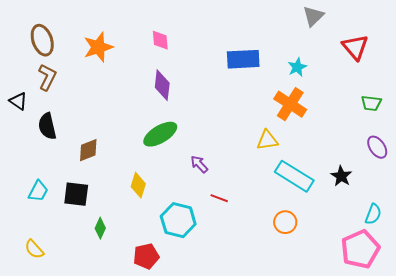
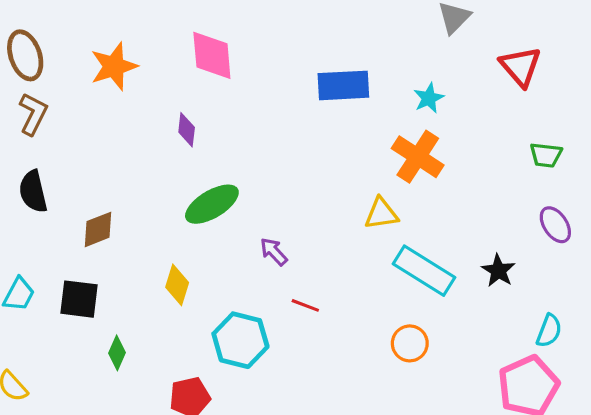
pink diamond: (160, 40) -> (212, 55), size x1.6
purple diamond: (162, 85) -> (187, 130), moved, size x0.7

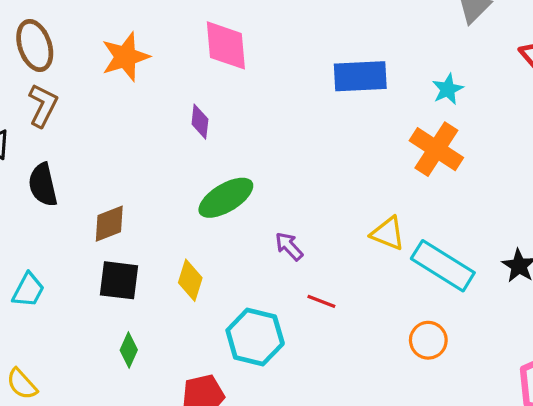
yellow triangle: (381, 214) -> (388, 233), moved, turned 30
black square: (79, 299) -> (119, 280), moved

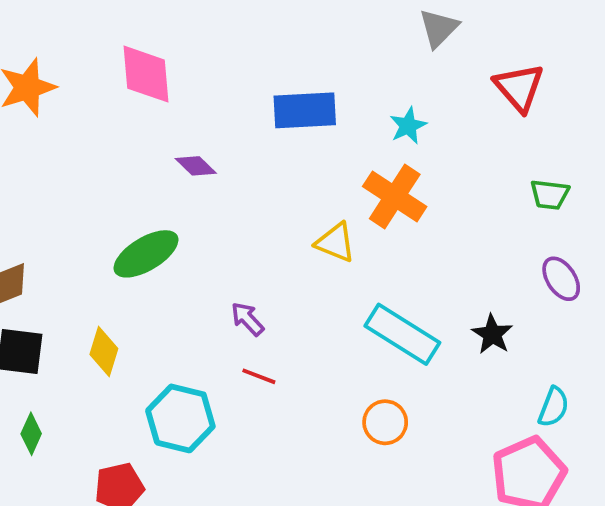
purple diamond: (200, 122) -> (196, 166), moved, turned -52
yellow triangle: (388, 233) -> (335, 242), moved
purple arrow: (289, 246) -> (247, 319), moved

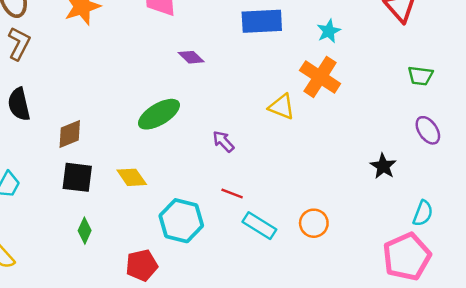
purple arrow: (247, 319) -> (223, 141), moved
cyan rectangle: (402, 334) -> (259, 226), moved, size x0.7
yellow diamond: (104, 351) -> (132, 177), turned -52

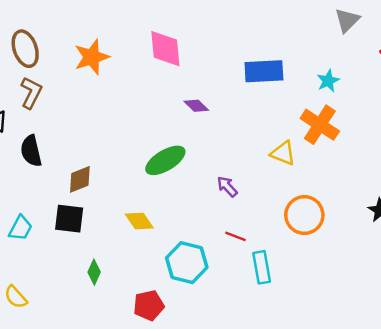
black square: (77, 177) -> (69, 219), moved
orange circle: (314, 223) -> (304, 215), moved, size x1.4
cyan rectangle: (259, 226) -> (262, 267), turned 48

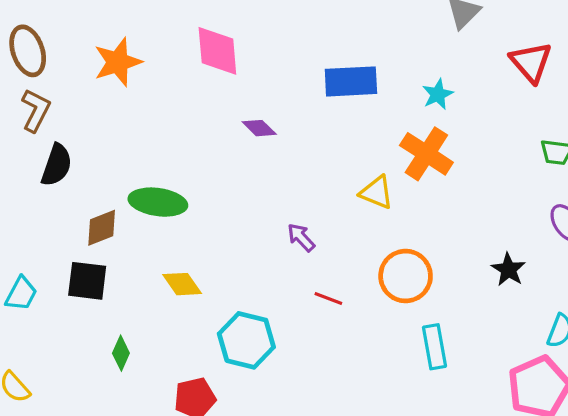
black semicircle: (31, 151) -> (57, 165), moved, turned -148
green ellipse: (165, 160) -> (158, 202), moved, turned 39
red line: (235, 236) -> (328, 299), moved
cyan rectangle: (262, 267) -> (435, 347), moved

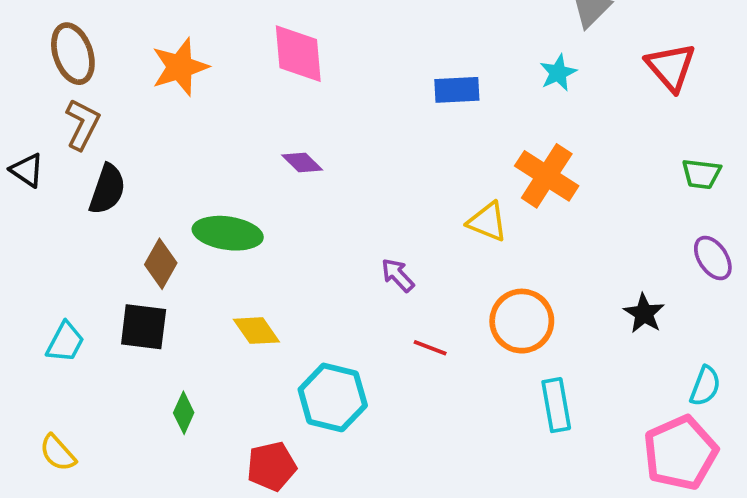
blue rectangle: (351, 81) -> (457, 90), size x0.7
cyan star: (438, 94) -> (558, 73), moved
purple diamond: (259, 128) -> (302, 163), moved
brown diamond: (102, 228) -> (161, 264), turned -39

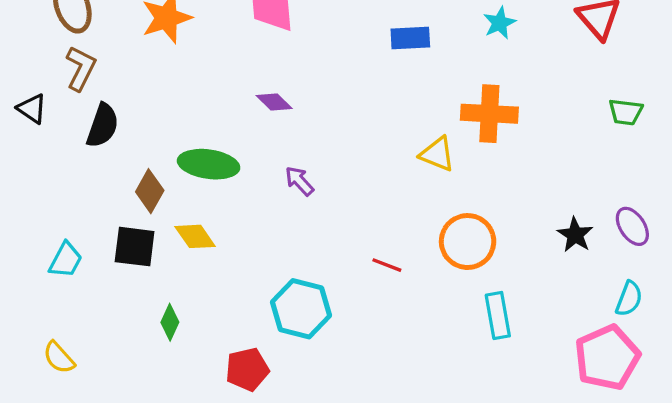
orange cross: (547, 176) -> (489, 114), turned -30
purple ellipse: (713, 258) -> (632, 226), moved
purple arrow: (398, 275) -> (299, 181), moved
yellow diamond: (256, 331) -> (195, 236), moved

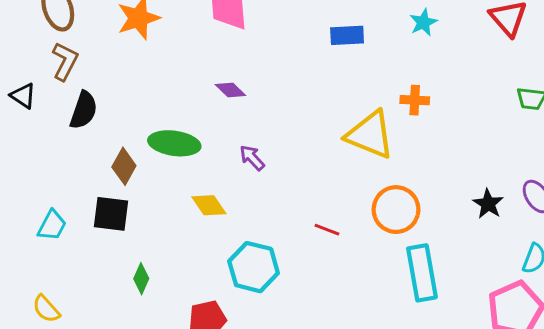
orange cross: (489, 114) -> (415, 100), size x0.6
yellow triangle: (437, 154) -> (370, 135), size x1.6
yellow diamond: (195, 236) -> (209, 205), moved
cyan rectangle: (498, 316) -> (422, 273), size x1.4

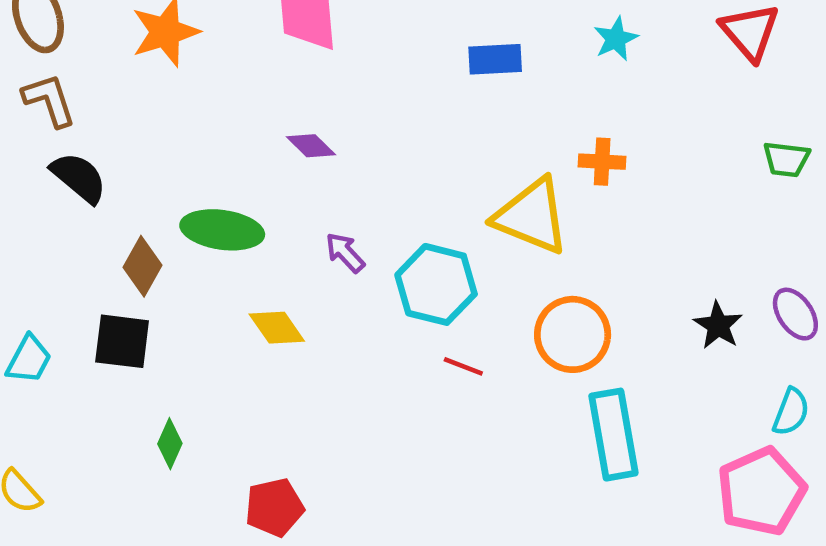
brown L-shape: (65, 61) -> (49, 100), turned -45
black semicircle: (84, 110) -> (79, 178), turned -69
cyan hexagon: (254, 267) -> (436, 284), moved

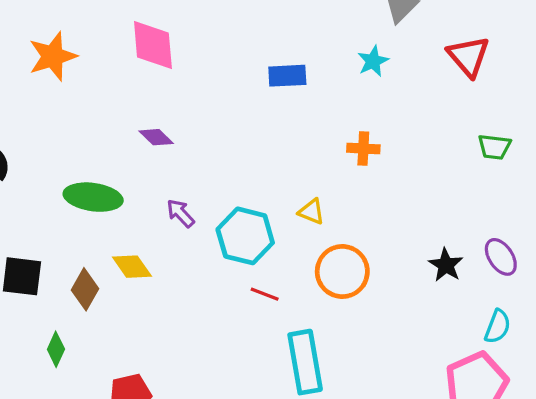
yellow triangle: (532, 216) -> (312, 212), moved, size x0.5
brown diamond: (143, 266) -> (85, 289), moved
cyan rectangle: (613, 435) -> (305, 362), moved

